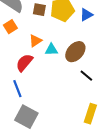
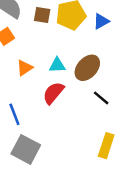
orange triangle: (35, 41) -> (24, 68), moved
red semicircle: (24, 63) -> (53, 93), moved

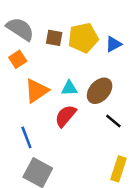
orange triangle: (24, 68) -> (37, 91), size x1.5

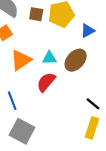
blue triangle: (113, 44) -> (88, 31), moved
black line: (113, 121) -> (93, 104), moved

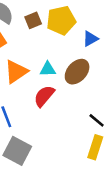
brown square: (36, 14) -> (33, 20), turned -32

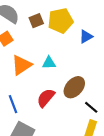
brown ellipse: (77, 72) -> (74, 87), moved
red semicircle: (44, 96) -> (46, 98), moved

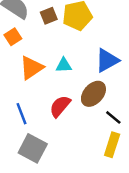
blue triangle: (86, 37) -> (107, 60), moved, size x1.5

